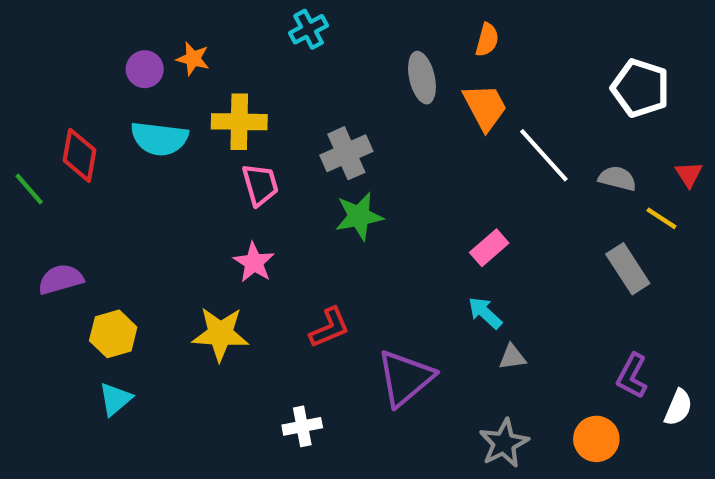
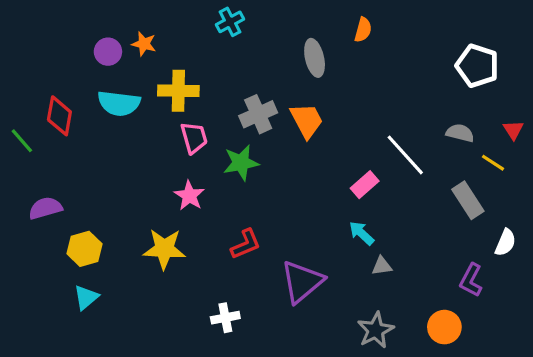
orange trapezoid: (485, 107) -> (307, 120), moved
white line: (544, 155) -> (405, 155), moved
green star: (359, 216) -> (241, 163), moved
white semicircle: (678, 407) -> (505, 243), moved

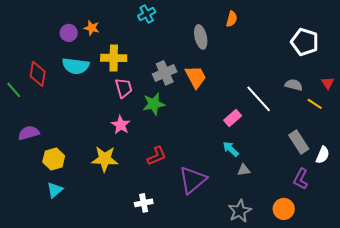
gray rectangle: (468, 200) -> (299, 142), moved

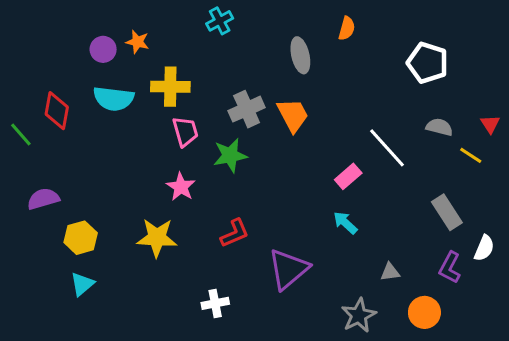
white pentagon: (305, 42) -> (427, 63), moved
white semicircle: (323, 155) -> (484, 248), moved
gray triangle: (244, 170) -> (390, 272), moved

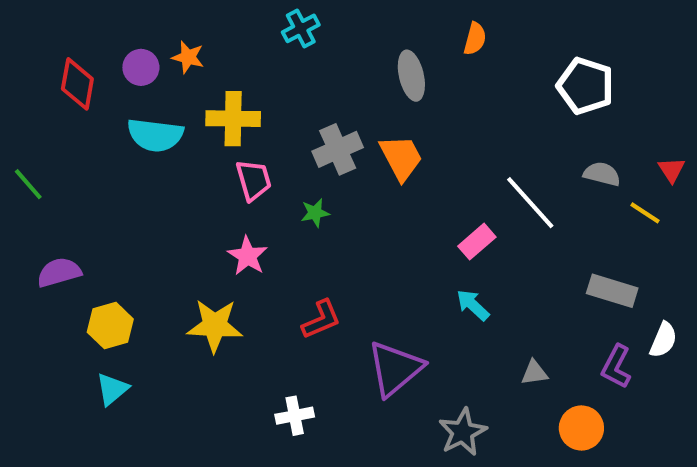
red diamond: (57, 111) -> (77, 84), moved
green star: (230, 155) -> (315, 213), size x0.6
gray rectangle: (447, 212) -> (612, 291), turned -40
gray star: (359, 315) -> (463, 432), moved

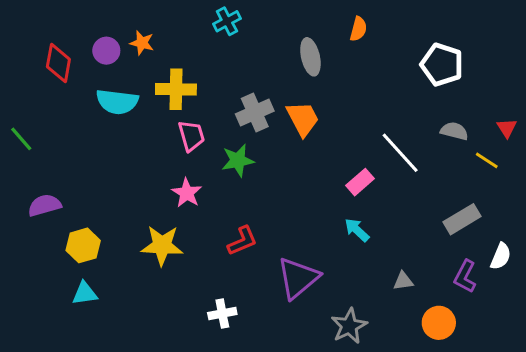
green star: (315, 213) -> (238, 160), size x1.5
gray rectangle: (612, 291) -> (462, 219), turned -48
cyan triangle: (112, 389) -> (85, 293), turned 32

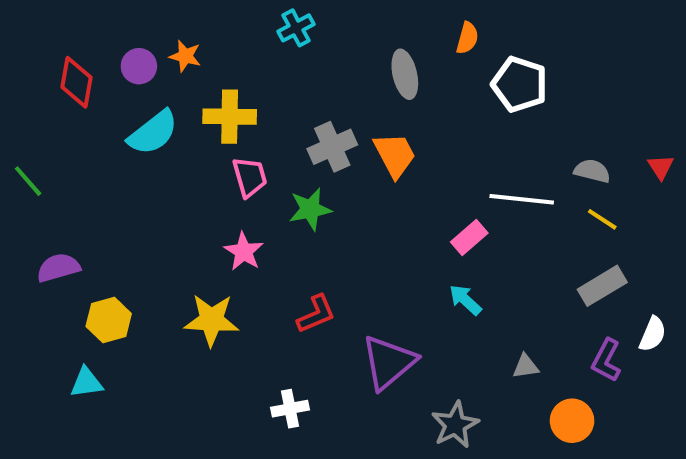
white pentagon: (442, 65) -> (520, 84), moved
cyan semicircle: (117, 102) -> (153, 133), turned -45
white line: (400, 153) -> (522, 199), turned -42
yellow line: (487, 160) -> (602, 219), moved
cyan triangle: (85, 293) -> (87, 382), moved

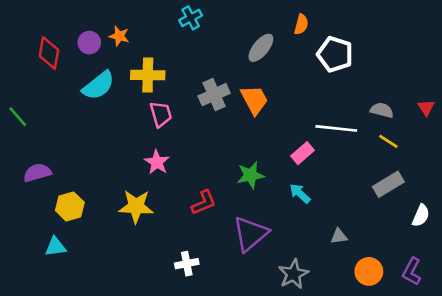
gray ellipse: (405, 74) -> (261, 48), turned 52
green star: (310, 209) -> (251, 175), moved
purple L-shape: (606, 360) -> (412, 271), moved

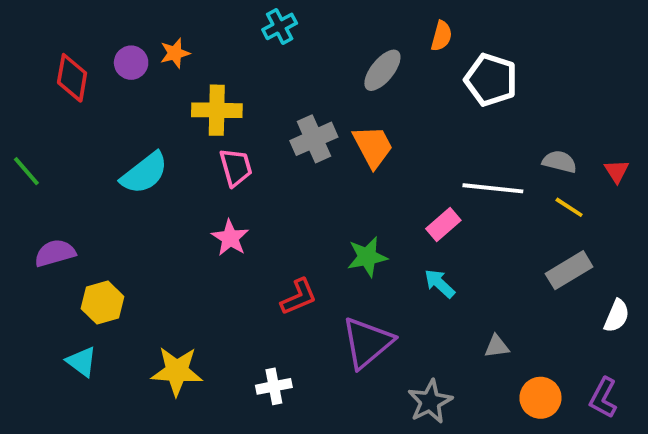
orange star: (119, 36) -> (175, 53), turned -30
cyan semicircle: (98, 85) -> (144, 173), moved
red triangle: (426, 108) -> (617, 171), moved
yellow star: (136, 206) -> (177, 371), moved
cyan triangle: (55, 247) -> (82, 362), turned 45

